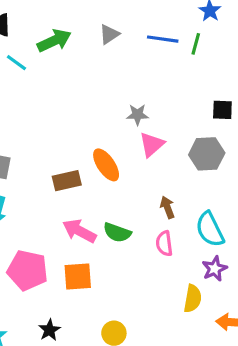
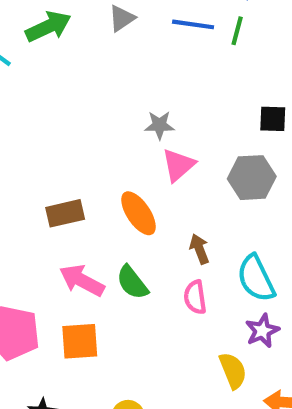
orange ellipse: (106, 165) -> (138, 213), moved
green semicircle: (117, 233) -> (132, 282), turned 32
yellow semicircle: (193, 299) -> (233, 371), turned -32

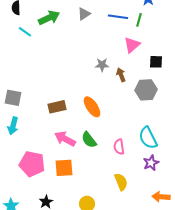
pink triangle: (178, 165) -> (132, 45), moved
brown arrow: (199, 249) -> (121, 75), moved
yellow semicircle: (233, 371) -> (121, 182), moved

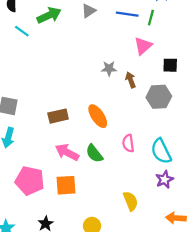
pink semicircle: (119, 147) -> (128, 143), moved

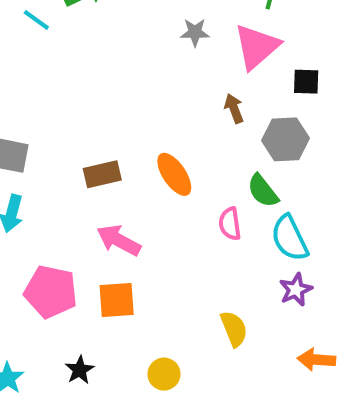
pink triangle: (143, 46) -> (257, 47), size x1.4
gray star: (109, 69) -> (195, 32), moved
green semicircle: (94, 153) -> (263, 191), moved

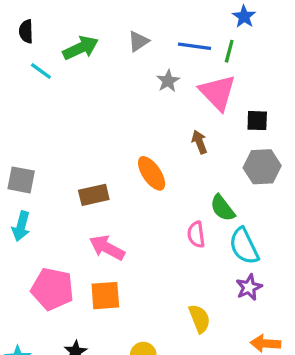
gray star: (195, 32) -> (168, 81), turned -30
pink triangle: (257, 47) -> (218, 92), turned -33
gray hexagon: (285, 139) -> (262, 167), moved
orange ellipse: (174, 174) -> (152, 173), moved

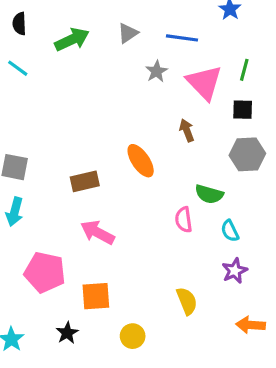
green line: (229, 51) -> (244, 70), moved
cyan line: (41, 71) -> (18, 68), moved
green semicircle: (223, 208) -> (209, 194), turned -36
cyan semicircle: (244, 246) -> (230, 231), size x0.6
orange square: (105, 296) -> (96, 296), moved

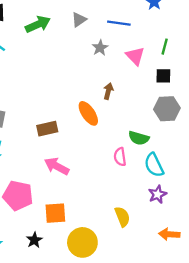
pink triangle: (204, 83) -> (135, 56), size x0.7
brown arrow: (187, 130) -> (108, 91), moved, turned 35
cyan semicircle: (230, 231) -> (154, 165), size x1.5
yellow circle: (133, 336) -> (82, 242), size x1.6

